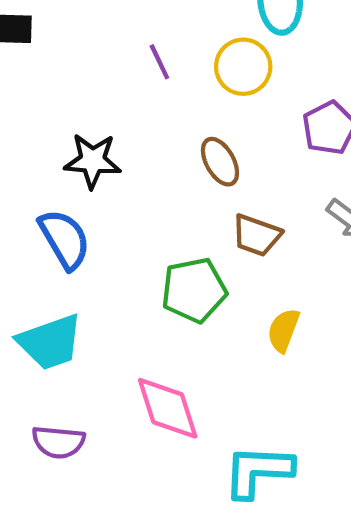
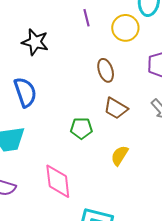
black star: (93, 161) -> (35, 42), moved
green pentagon: (194, 290) -> (81, 128), size x0.7

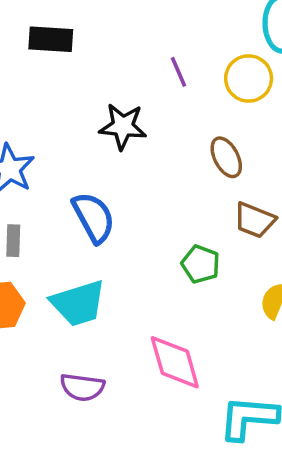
black star: (35, 42) -> (123, 126), moved
green pentagon: (81, 128) -> (201, 264), turned 30

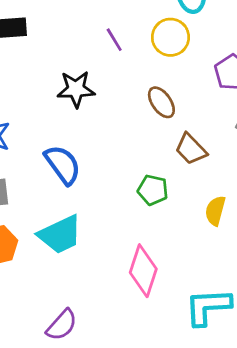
brown trapezoid: (255, 220) -> (191, 149), turned 32
pink diamond: (175, 362) -> (143, 271), turned 42
purple semicircle: (82, 387) -> (62, 325), moved, turned -48

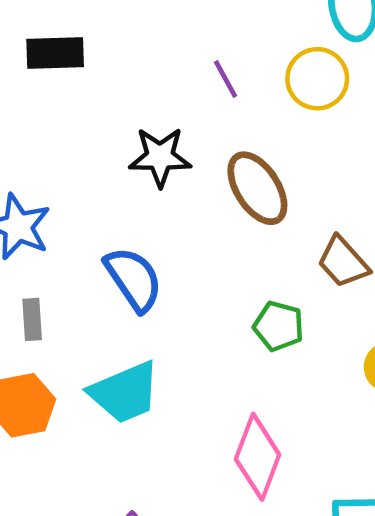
brown ellipse: (161, 102) -> (257, 188), moved, size x1.4

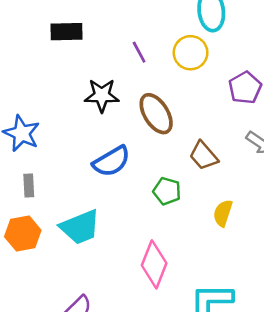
black rectangle: (55, 53) -> (66, 32), moved
blue semicircle: (134, 279) -> (112, 161), moved, turned 93

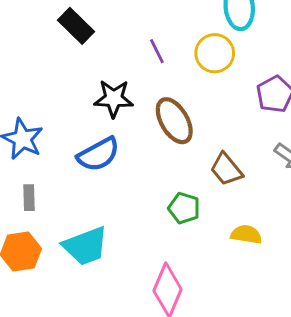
black rectangle: (66, 32) -> (76, 26), turned 44
blue semicircle: (112, 161) -> (98, 154), moved
yellow semicircle: (223, 213) -> (246, 234), turned 80

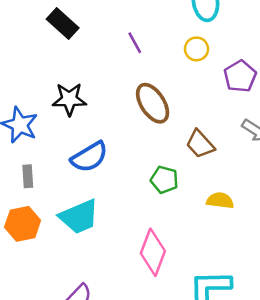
yellow circle: (215, 53) -> (196, 49), moved, size x0.7
black star: (114, 99) -> (69, 99), moved
blue semicircle: (98, 154) -> (89, 157), moved

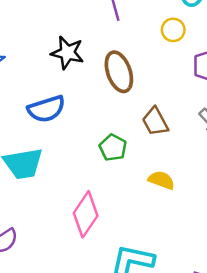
black star: (69, 99) -> (67, 53), moved

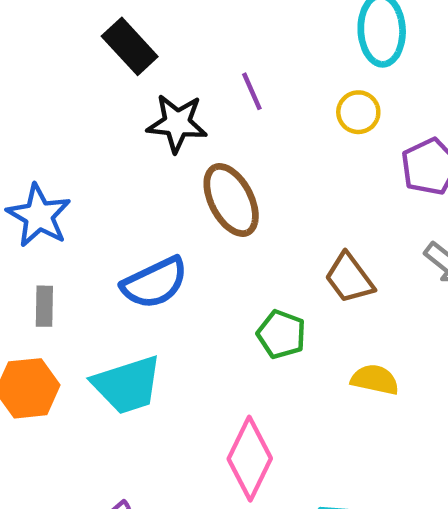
black star: (67, 53) -> (177, 123), moved
brown ellipse: (119, 72) -> (231, 200), moved

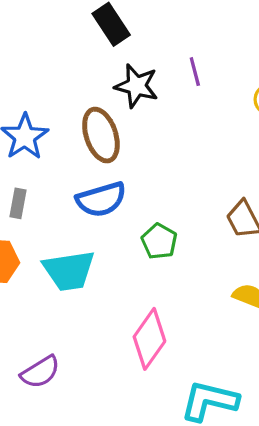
brown ellipse: (231, 200) -> (101, 135), moved
green pentagon: (281, 334) -> (159, 241), moved

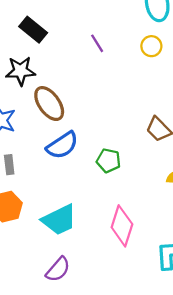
black star: (136, 86) -> (21, 71), moved
cyan trapezoid: (69, 271) -> (59, 220), moved

